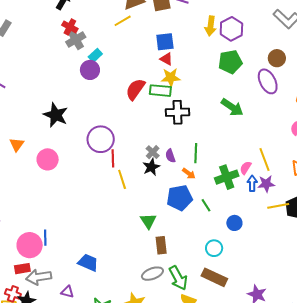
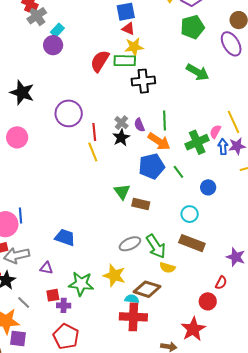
red line: (113, 158) -> (94, 132), moved
orange arrow: (189, 174) -> (159, 141), size x1.6
brown rectangle: (161, 245) -> (141, 204), moved, turned -66

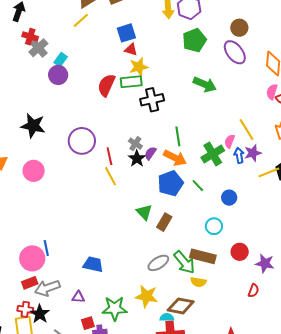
purple semicircle: (139, 125) -> (150, 153), moved, turned 64
brown rectangle: (141, 204) -> (164, 222), turned -66
brown rectangle: (192, 243) -> (203, 256), moved
red circle: (208, 301) -> (240, 252), moved

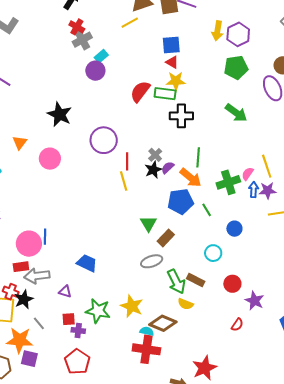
brown rectangle: (203, 256) -> (196, 280), size x0.7
gray ellipse: (158, 263) -> (152, 261), moved

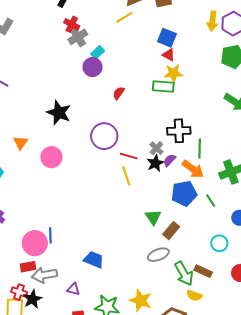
blue square: (171, 45) -> (167, 38), turned 30
red semicircle: (140, 91) -> (119, 93), moved, size x0.6
black cross: (181, 116) -> (179, 131), moved
red line: (127, 161) -> (129, 156), turned -72

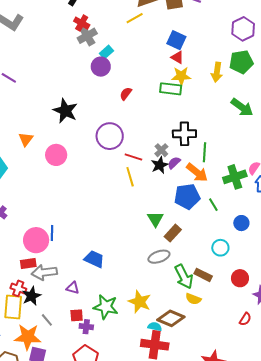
yellow arrow: (212, 21) -> (217, 72), moved

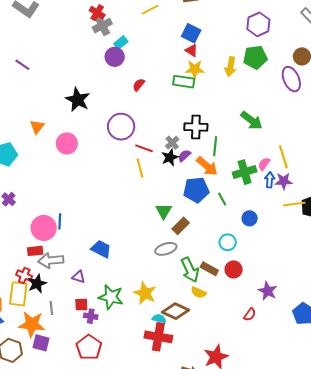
green arrow: (242, 107) -> (252, 120), moved
red circle: (240, 278) -> (234, 269), moved
gray line: (47, 320) -> (51, 308), turned 32

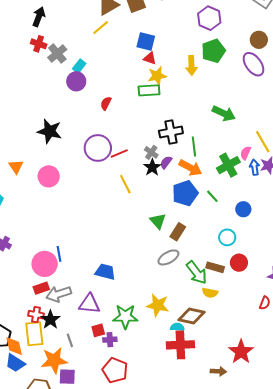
red cross: (97, 13) -> (39, 44), moved
red line: (144, 148) -> (119, 154), moved, turned -30
purple triangle: (79, 277) -> (89, 304), size x1.6

